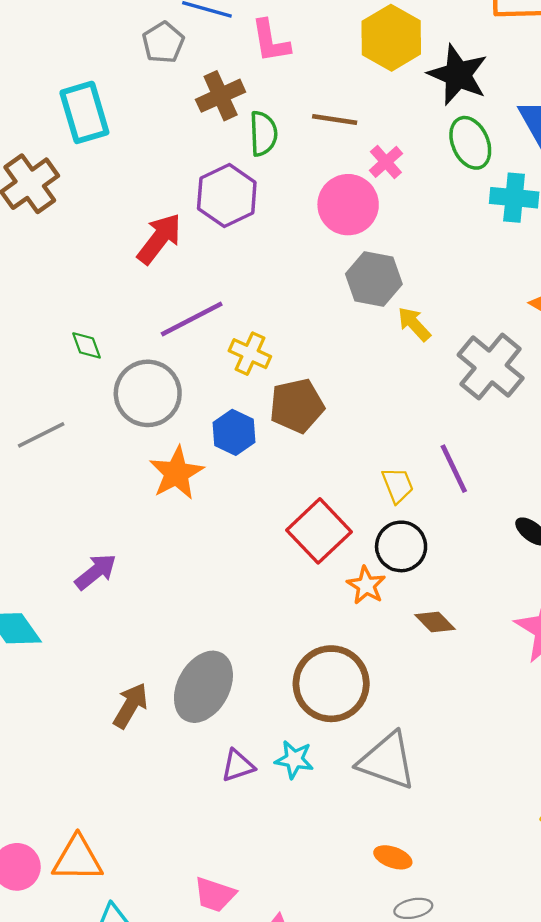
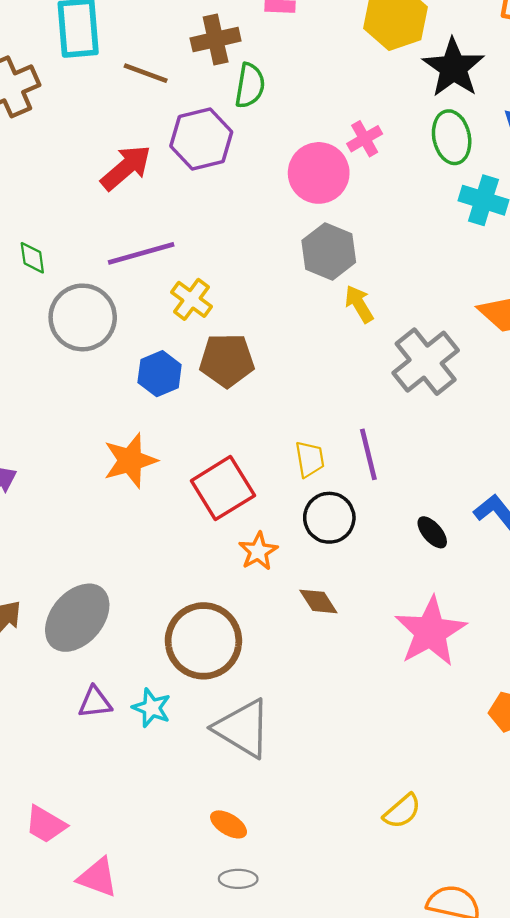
brown line: (335, 120) -> (146, 73), moved
orange star: (176, 473) -> (130, 460), moved
black circle: (401, 546) -> (329, 518), moved

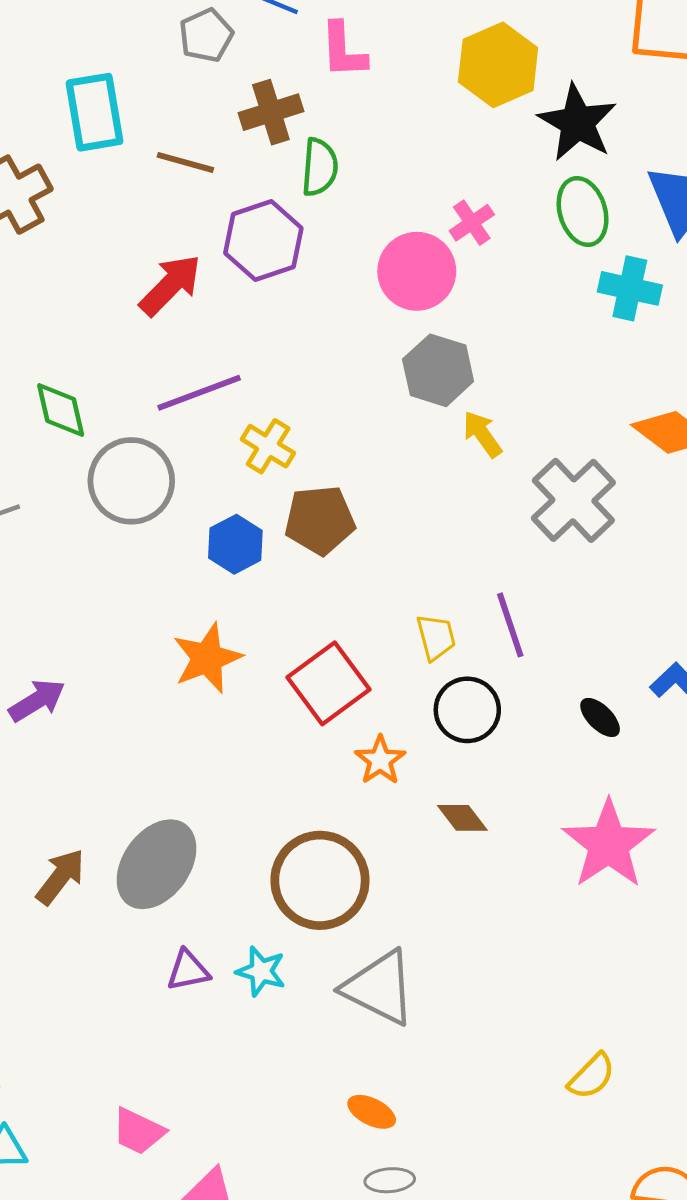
green diamond: (32, 258) -> (61, 410), size x1.4

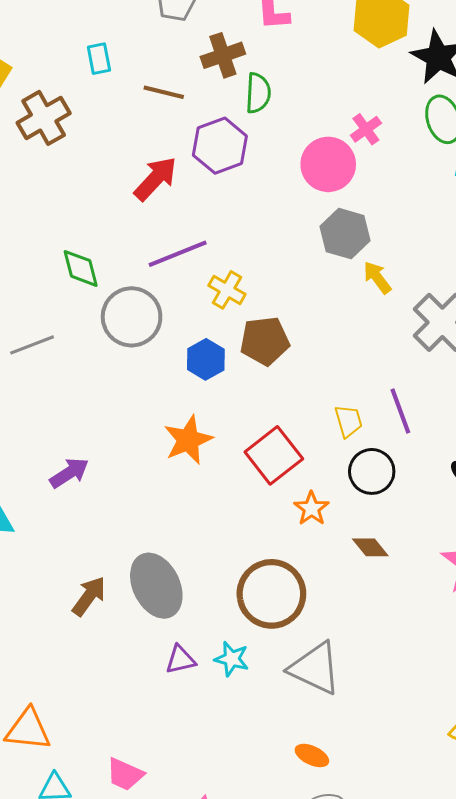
cyan rectangle: (94, 112) -> (99, 59), size x0.6
gray ellipse: (156, 864) -> (156, 586), turned -60
pink trapezoid: (138, 1131) -> (125, 774), moved

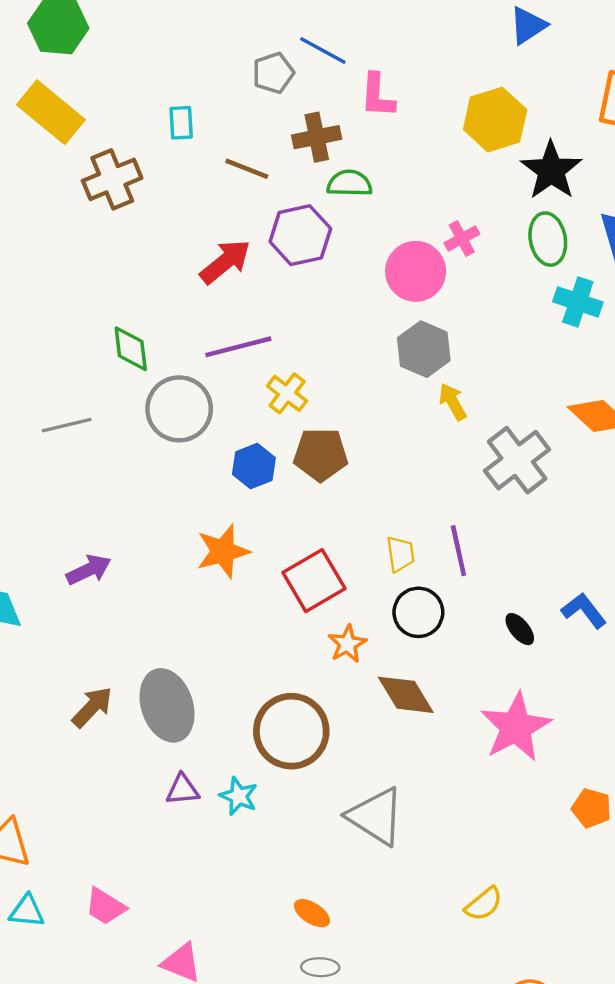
green semicircle: (258, 93) -> (350, 183), turned -99
brown diamond: (370, 547) -> (406, 695), size x1.5
gray triangle: (315, 668) -> (376, 816), moved

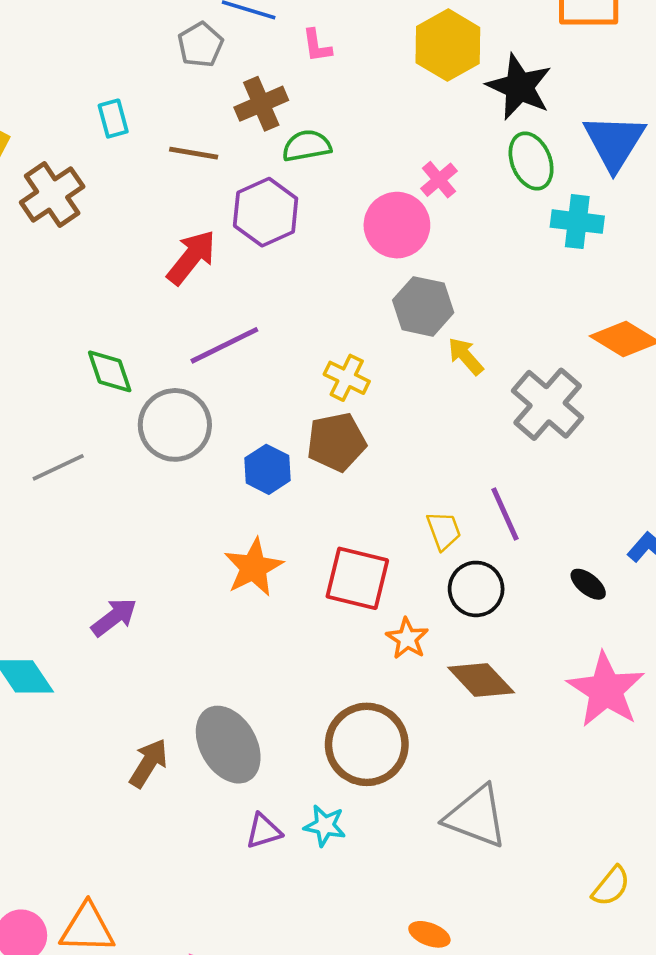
pink L-shape: (377, 96) -> (317, 46), size x0.7
yellow cross: (287, 393) -> (347, 378), moved
red square: (314, 581) -> (357, 578), turned -34

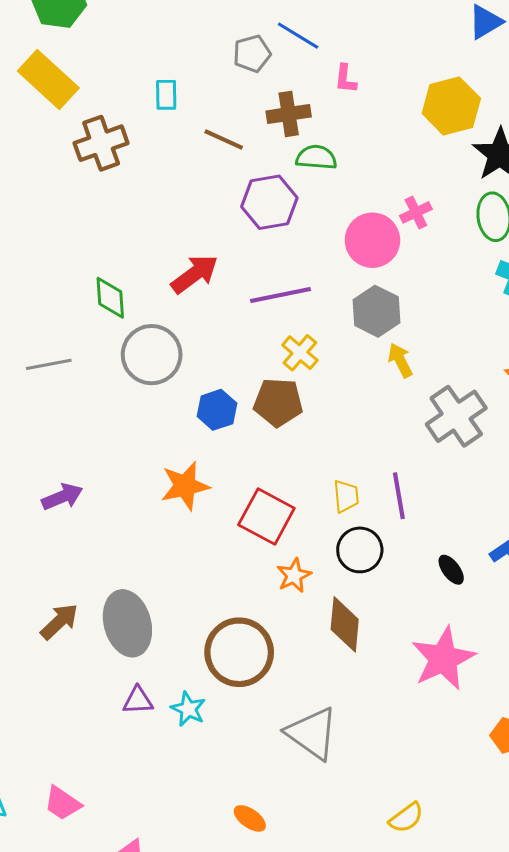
red arrow: (191, 257) -> (195, 274), moved
purple line: (224, 345) -> (280, 295), moved
brown diamond: (481, 680) -> (345, 624), turned 34

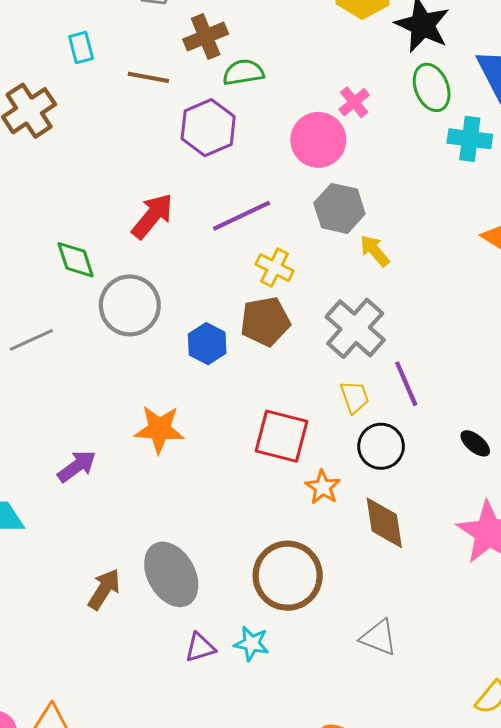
gray cross: (456, 416) -> (355, 328), moved
orange star: (185, 486) -> (159, 429), moved, turned 30
gray triangle: (312, 733) -> (379, 637), size x0.7

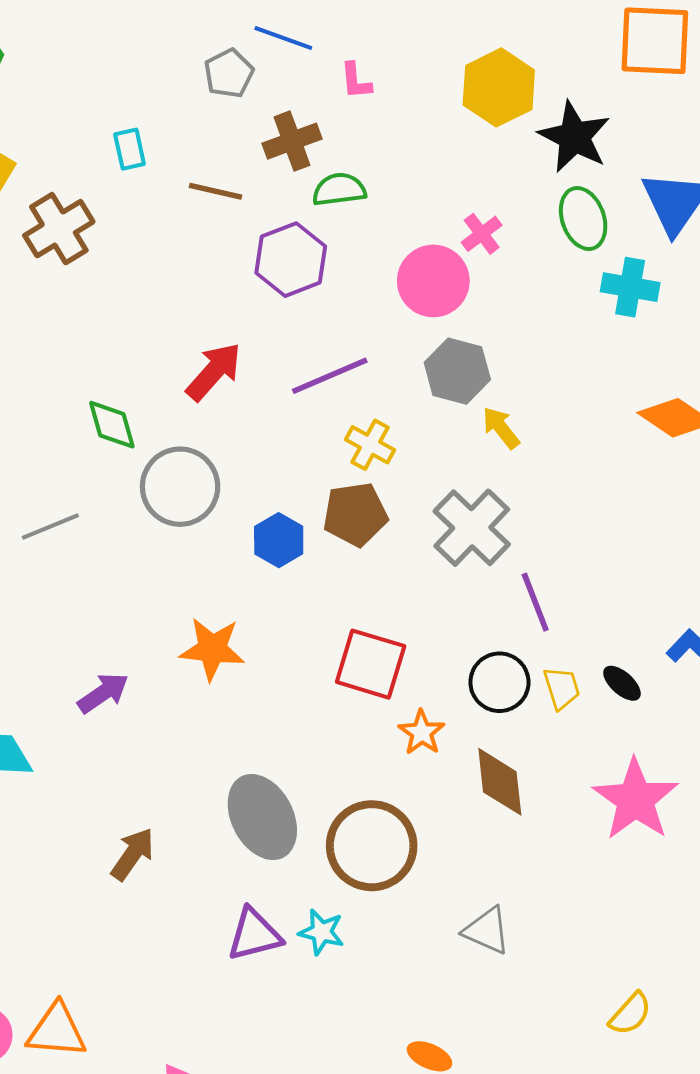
yellow trapezoid: (354, 397) -> (562, 688), moved
gray ellipse: (171, 574) -> (262, 817), moved
purple triangle: (200, 647) -> (254, 935), size x1.4

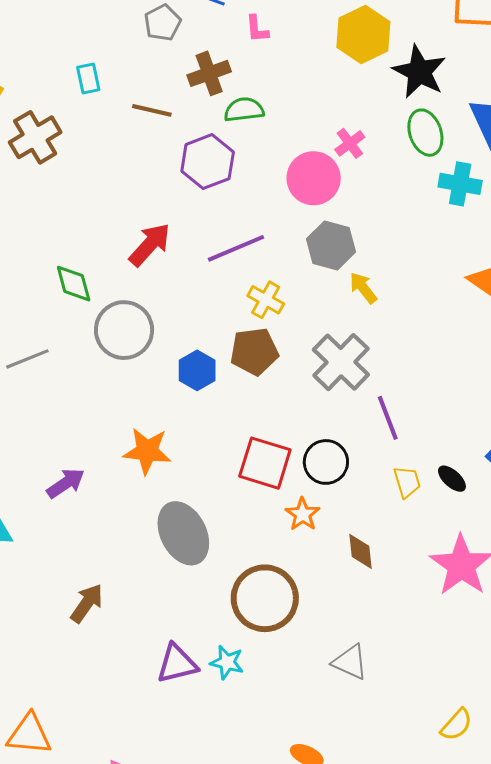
black circle: (499, 682) -> (326, 462), moved
brown diamond: (500, 782) -> (361, 551), size x0.7
gray ellipse: (262, 817) -> (183, 533), moved

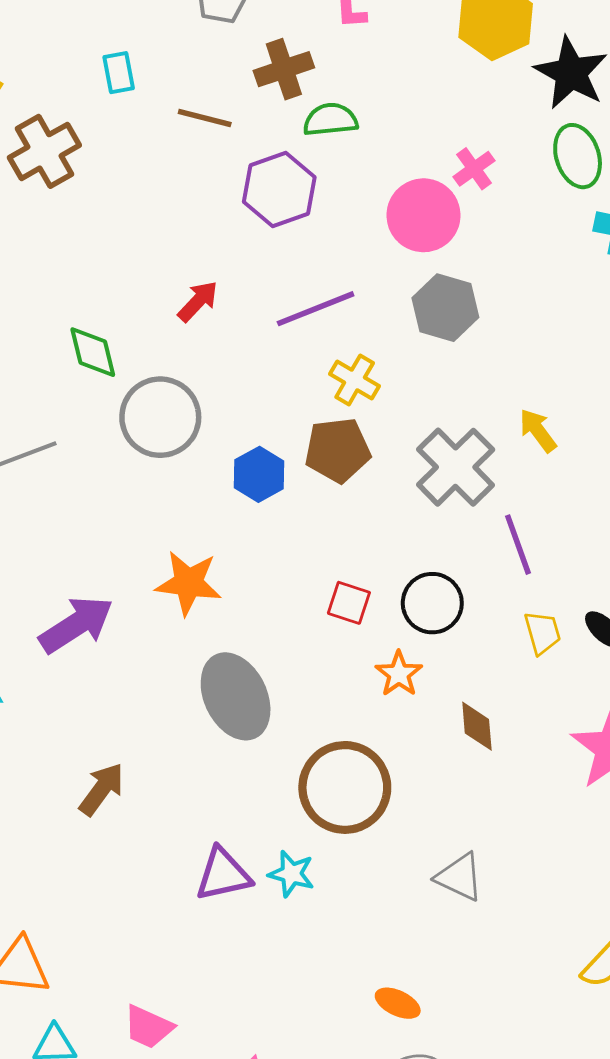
red arrow: (150, 245) -> (198, 301), size x0.7
yellow arrow: (363, 288) -> (538, 431), moved
red square: (265, 463) -> (349, 603), size x0.6
purple arrow: (66, 483) -> (76, 625), size x1.4

